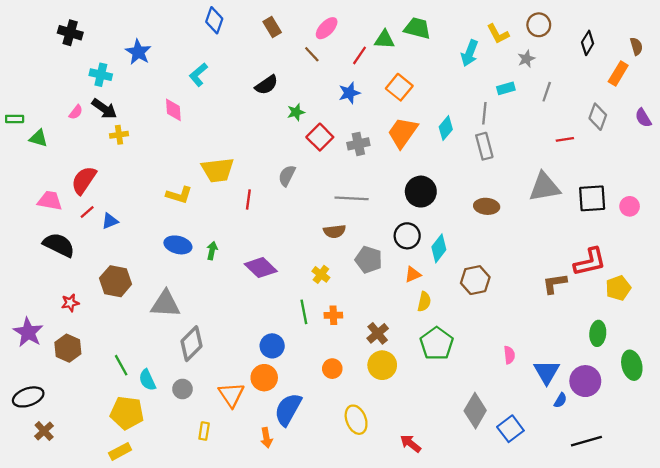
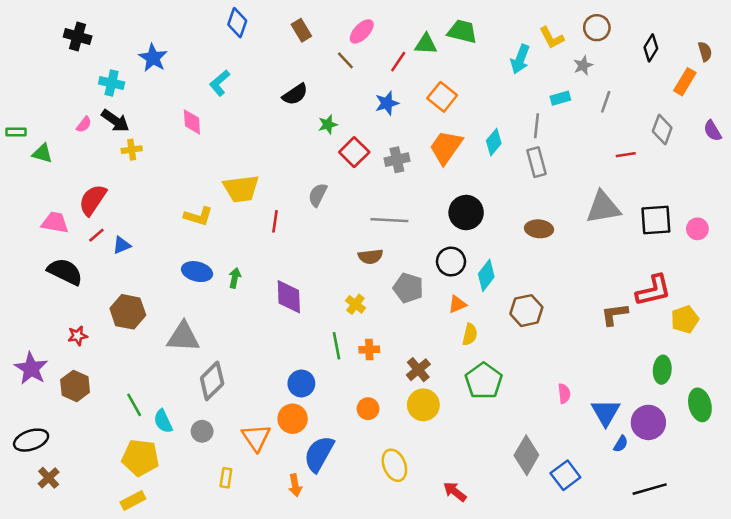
purple diamond: (261, 268) -> (289, 297), turned 44

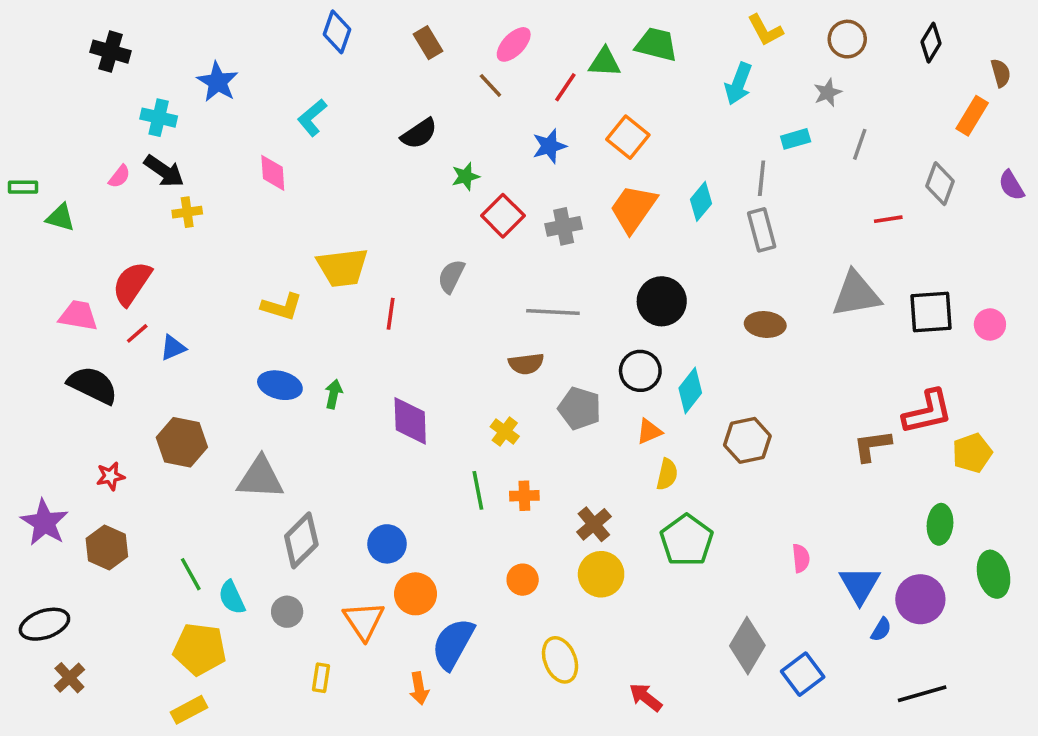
yellow L-shape: (552, 38) -> (765, 30), moved
black diamond: (651, 48) -> (931, 43), moved
blue circle: (301, 383) -> (387, 544), moved

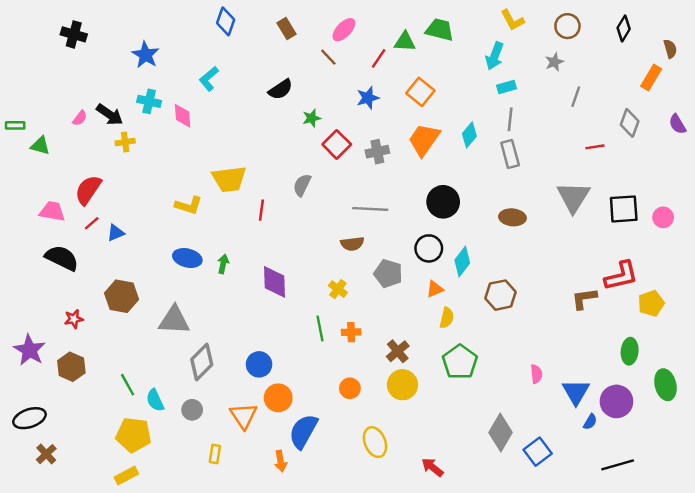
cyan cross: (159, 118) -> (149, 101), moved
cyan rectangle: (796, 139) -> (506, 87), moved
gray triangle: (856, 294) -> (573, 197), turned -48

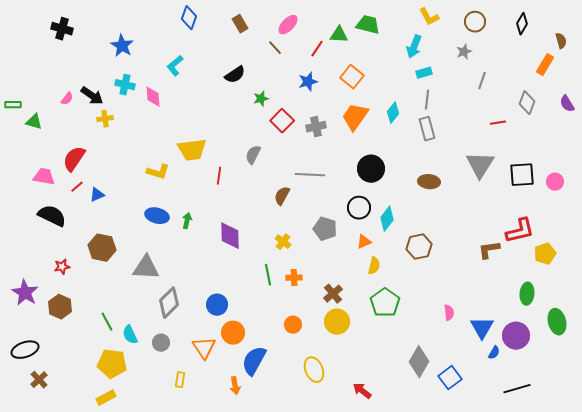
brown semicircle: (352, 244) -> (282, 196), moved, turned 126

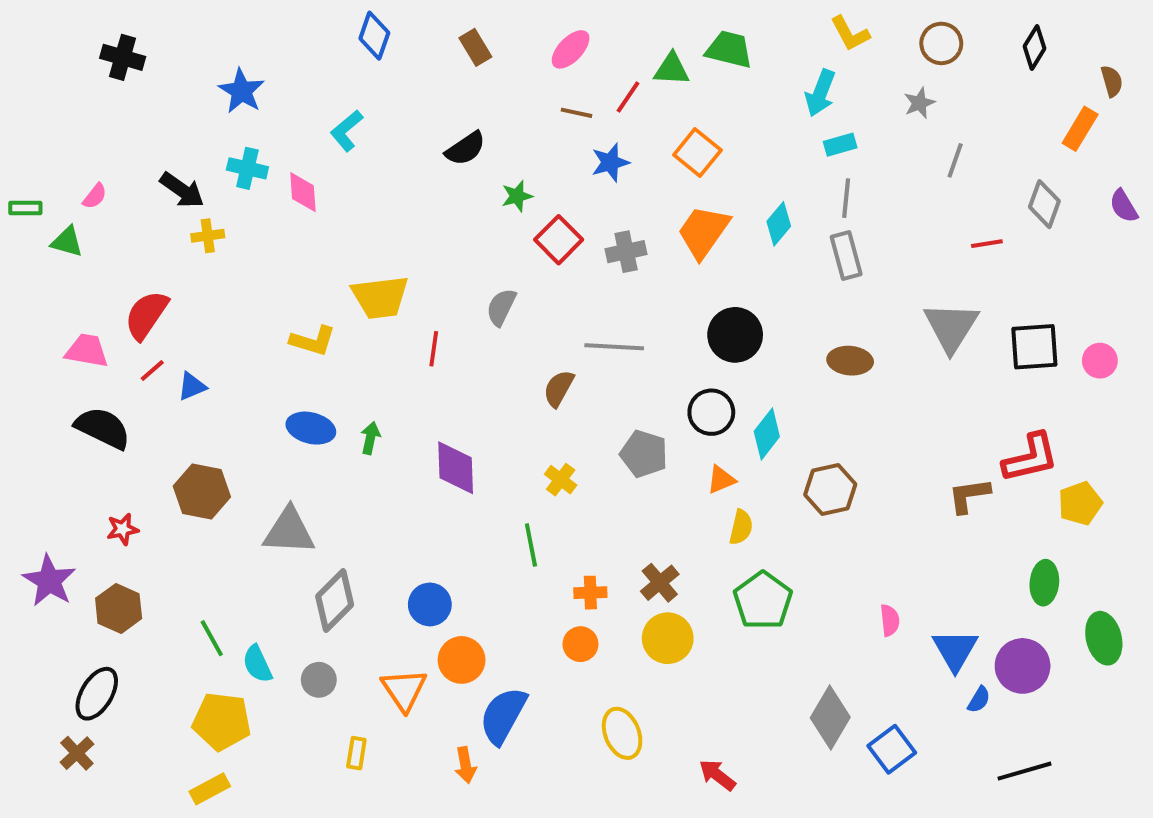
brown line: (275, 48) -> (576, 113), moved, turned -35
pink semicircle: (67, 99) -> (95, 196), moved
orange cross: (294, 278) -> (590, 593), moved
black ellipse: (25, 350) -> (97, 694), moved, turned -40

